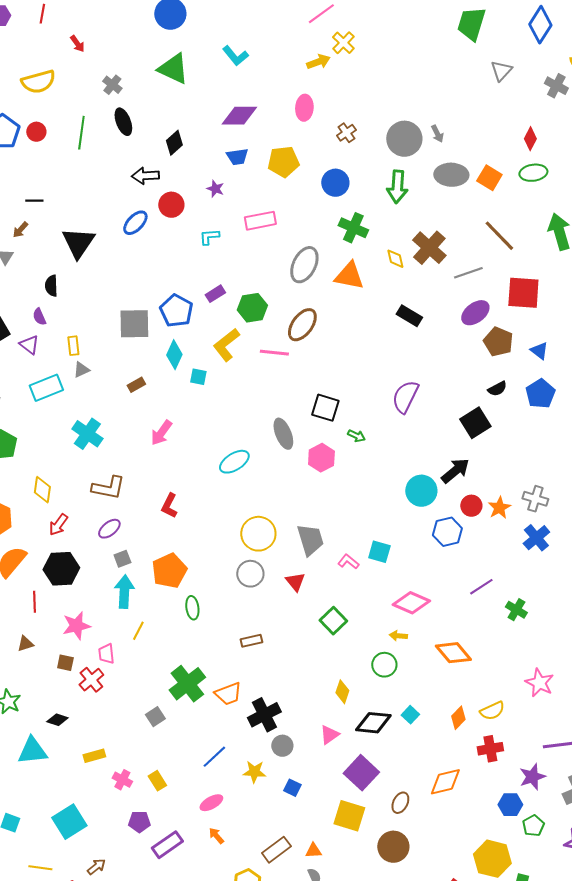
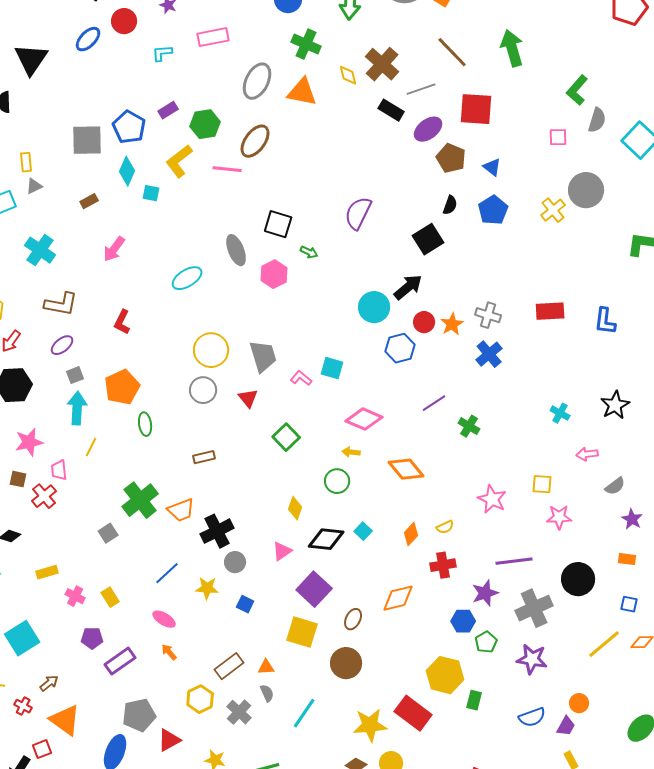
black rectangle: (409, 316) -> (391, 110), moved
black semicircle: (497, 389) -> (450, 205), turned -42
yellow semicircle: (492, 711) -> (445, 527), size x0.7
pink ellipse: (211, 803) -> (164, 619), turned 60

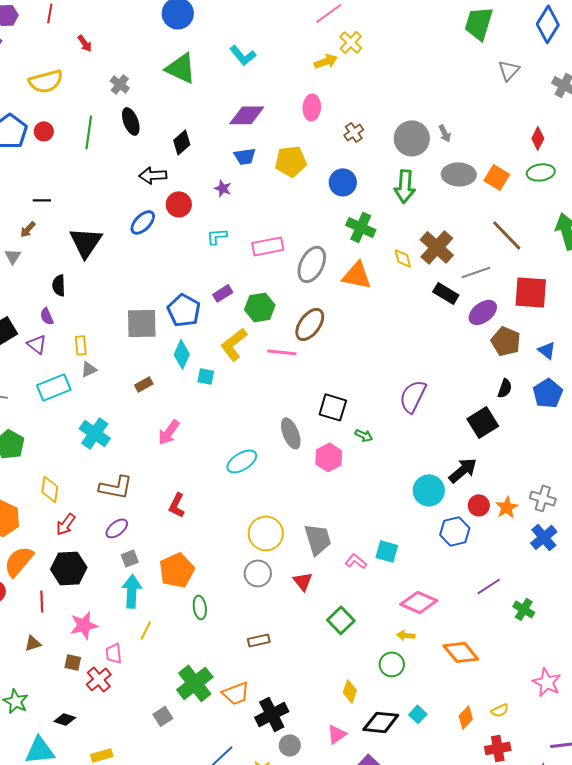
pink rectangle: (213, 37) -> (268, 246), moved

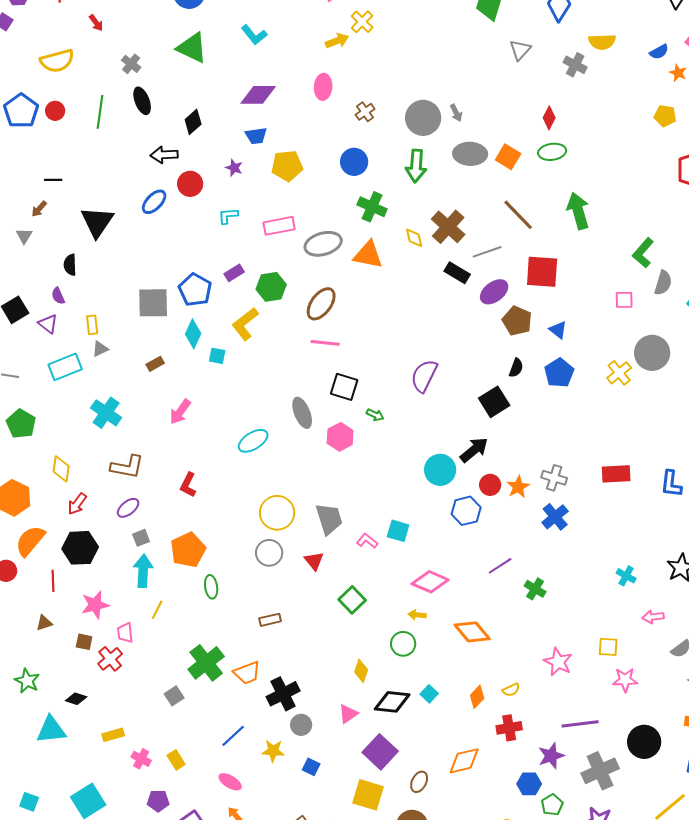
yellow pentagon: (291, 161) -> (287, 166), moved
gray ellipse: (312, 264) -> (323, 244), turned 48
pink line: (282, 352) -> (325, 343), moved

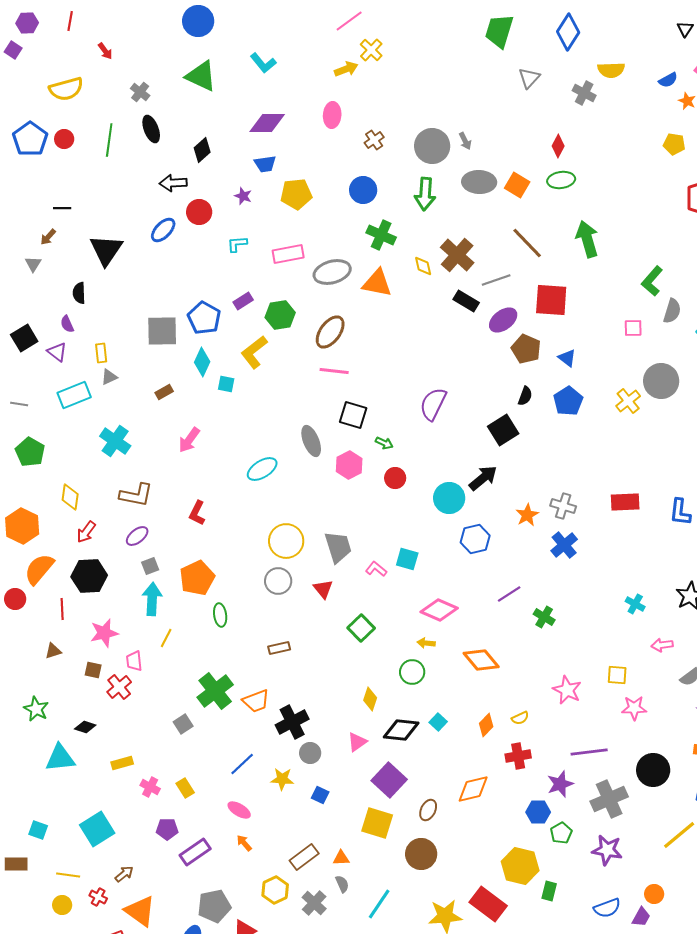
red circle: (490, 485) -> (395, 478), moved

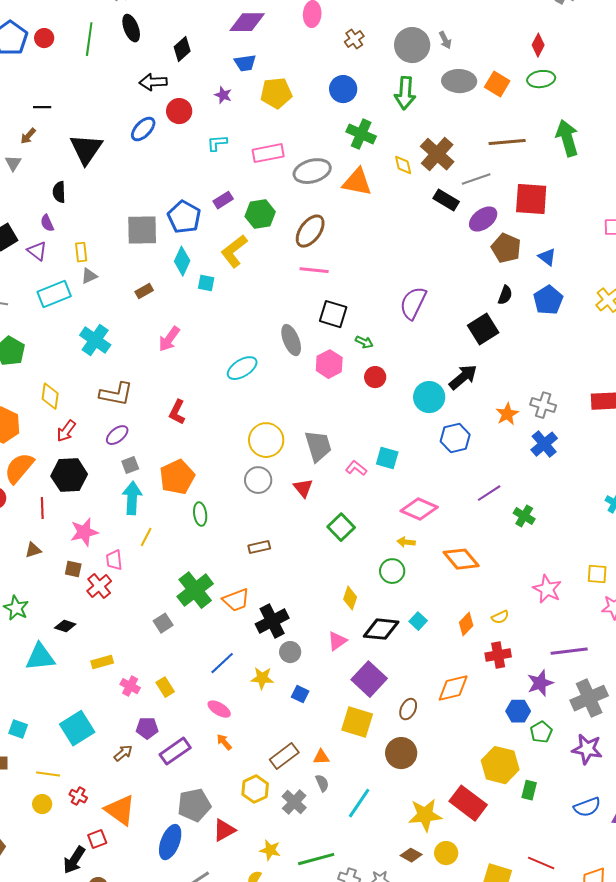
brown line: (527, 243) -> (507, 142), turned -51
brown arrow: (124, 874) -> (123, 753), moved

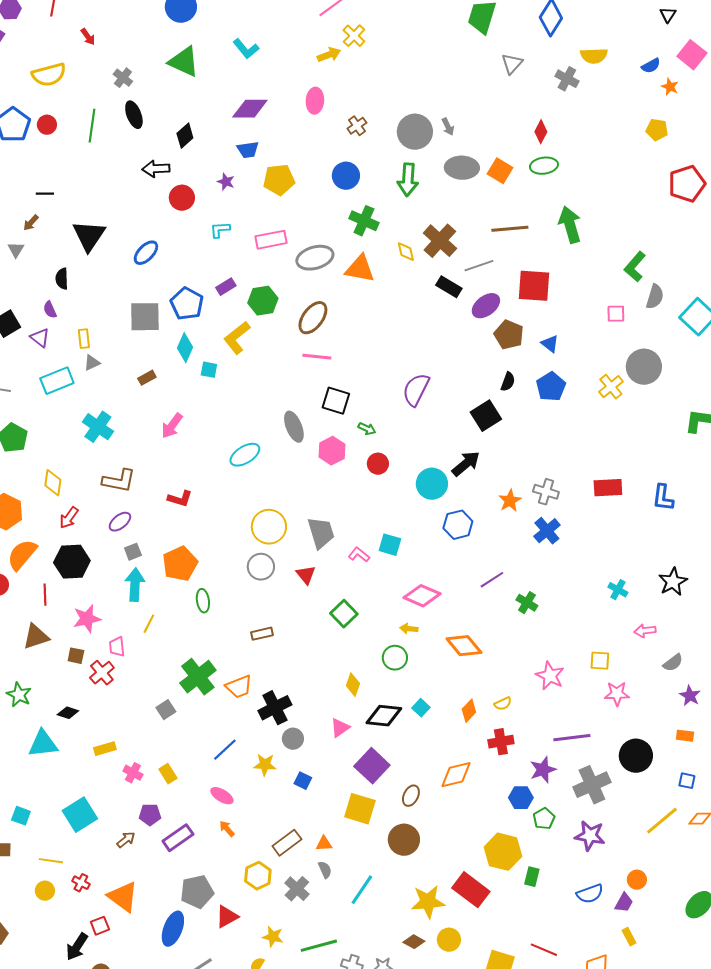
blue ellipse: (143, 129) -> (146, 253), moved
red L-shape: (177, 412) -> (180, 499), turned -100
brown triangle: (33, 550) -> (36, 637), size x1.6

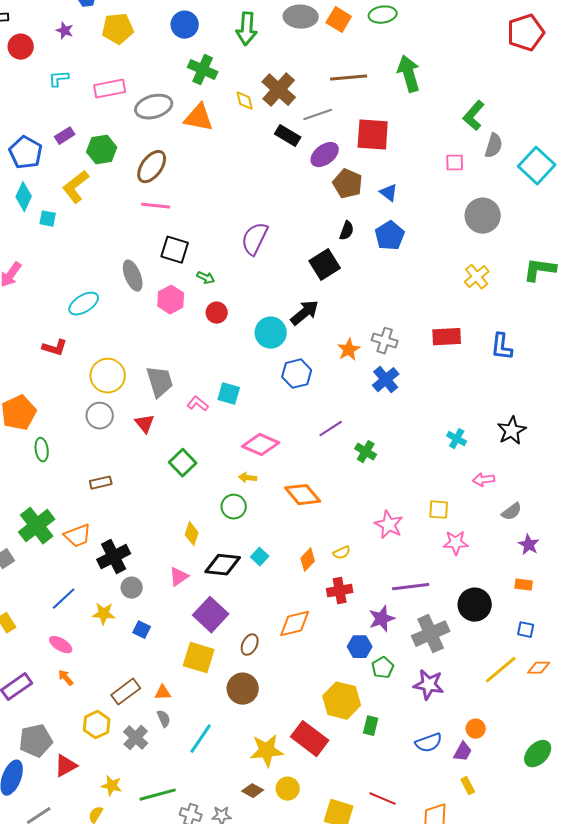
yellow cross: (611, 387) -> (477, 277), moved
red L-shape: (180, 499) -> (55, 348), moved

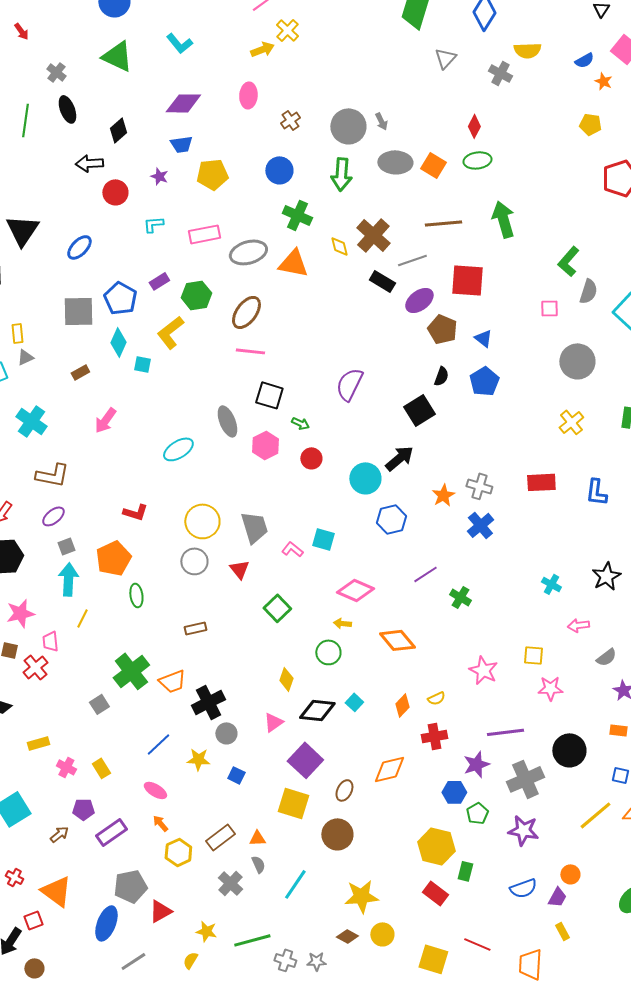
red L-shape: (55, 348) -> (135, 512), moved
yellow hexagon: (97, 725) -> (178, 852), moved
red rectangle: (310, 739) -> (435, 893), moved, size x0.7

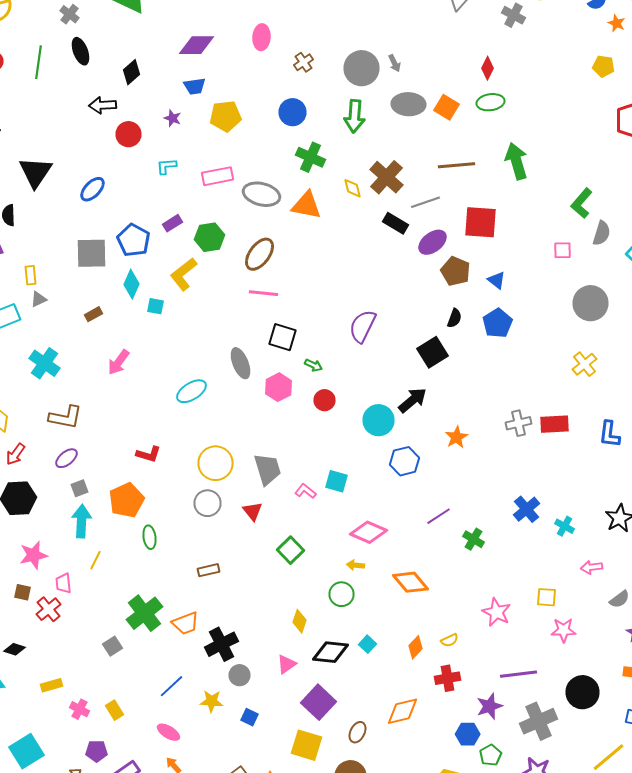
gray ellipse: (248, 252) -> (262, 194), turned 30
gray cross: (479, 486) -> (518, 423), moved, turned -30
blue cross: (480, 525) -> (526, 509), moved

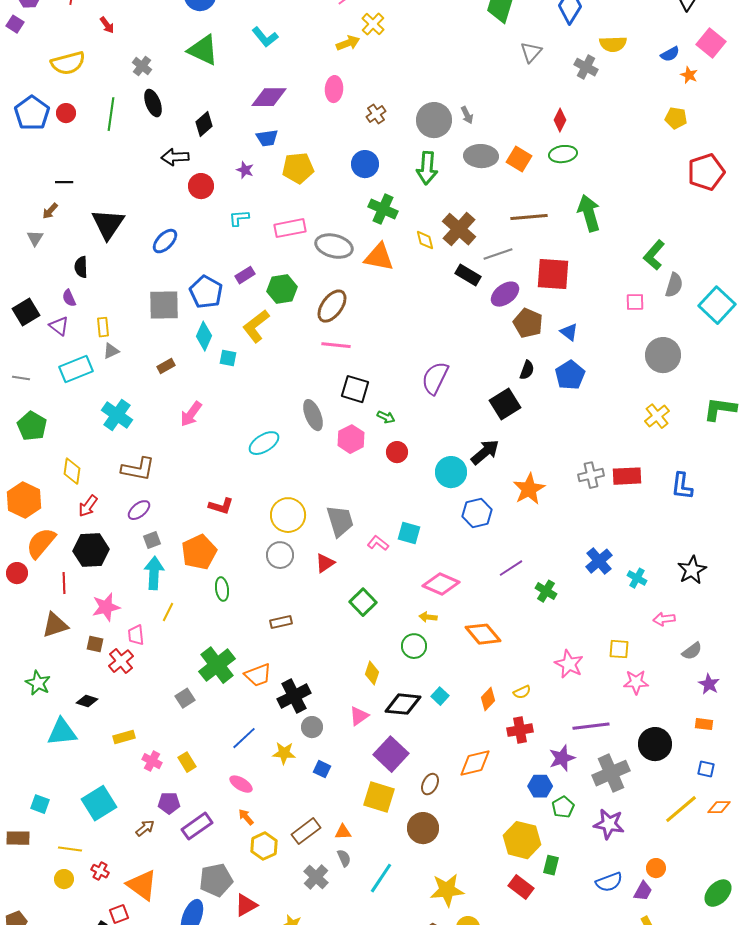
orange star: (456, 437) -> (529, 489), size x1.4
red triangle: (252, 511) -> (325, 563), turned 35

